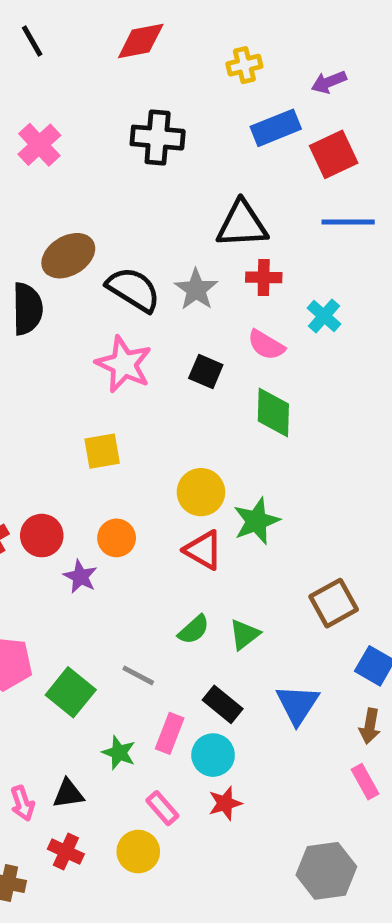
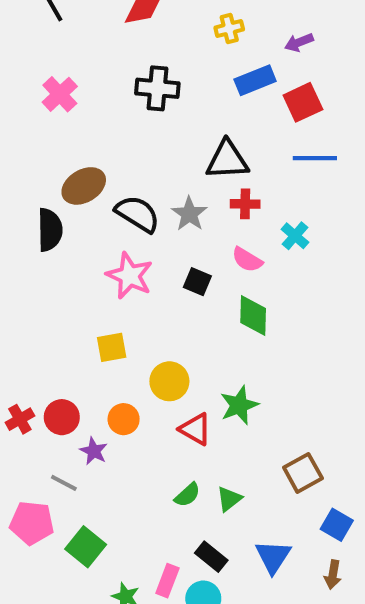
yellow circle: (201, 492) -> (169, 381), moved
gray line: (138, 675) -> (64, 483), moved

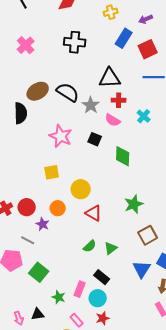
blue rectangle: (255, 80) -> (124, 38), turned -36
black semicircle: (138, 214) -> (68, 92), moved
pink semicircle: (247, 260) -> (113, 120), moved
green star: (239, 405) -> (134, 204), moved
blue triangle: (273, 557) -> (142, 269), moved

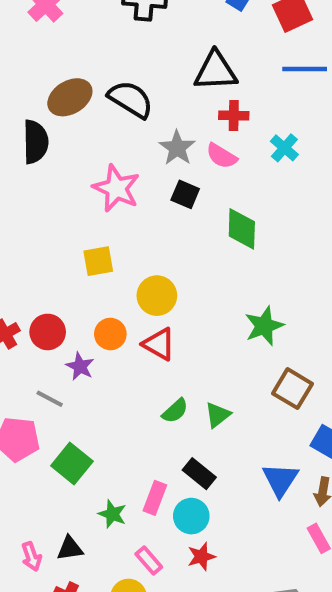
gray star: (91, 105) -> (177, 148), moved
red triangle: (94, 213) -> (159, 344), moved
brown square: (148, 235) -> (292, 389), turned -30
blue triangle: (142, 269) -> (280, 480), moved

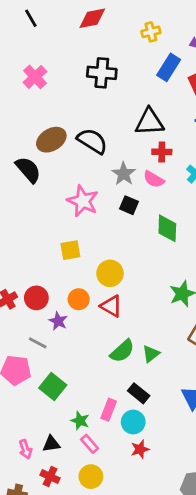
black semicircle: (35, 142) -> (28, 170), turned -40
green semicircle: (175, 411) -> (122, 351), size x1.4
pink rectangle: (149, 561) -> (90, 444), moved

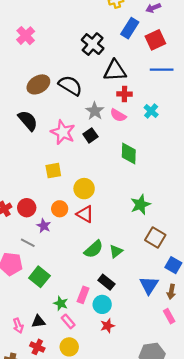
black cross: (102, 73) -> (93, 44), moved, turned 35
black semicircle: (28, 170) -> (28, 121), moved
black square: (129, 205) -> (90, 135), moved, turned 32

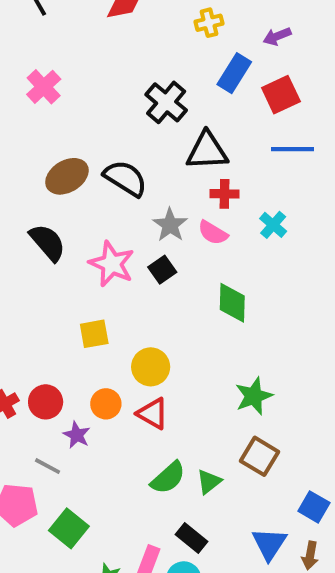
brown square: (155, 237) -> (260, 456), moved

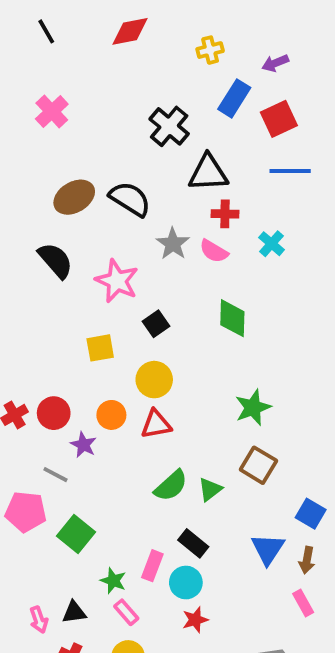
black square: (162, 270) -> (156, 324), moved
red triangle: (153, 414) -> (156, 424), turned -40

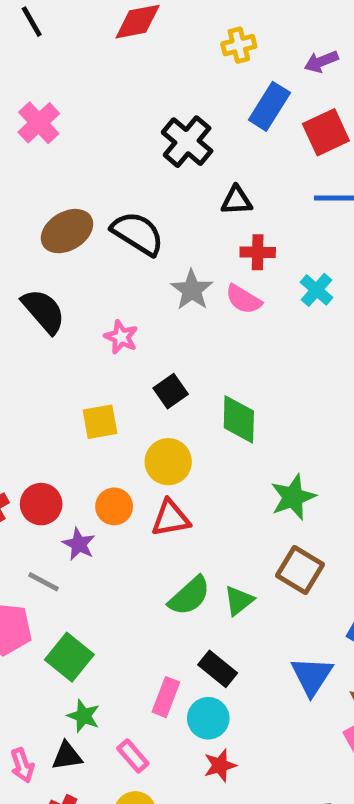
black triangle: (208, 173) -> (236, 200), size x0.6
pink star: (117, 281) -> (121, 337), size x0.6
green diamond: (232, 318) -> (239, 419), moved
green star: (113, 581) -> (83, 716), moved

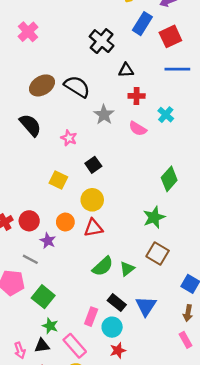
pink semicircle: (244, 299) -> (138, 129), moved
green diamond: (239, 419) -> (169, 179), moved, turned 40
yellow square: (100, 422) -> (58, 180), turned 36
blue triangle: (312, 676) -> (146, 306), moved
pink rectangle: (133, 756) -> (75, 346), size x1.5

